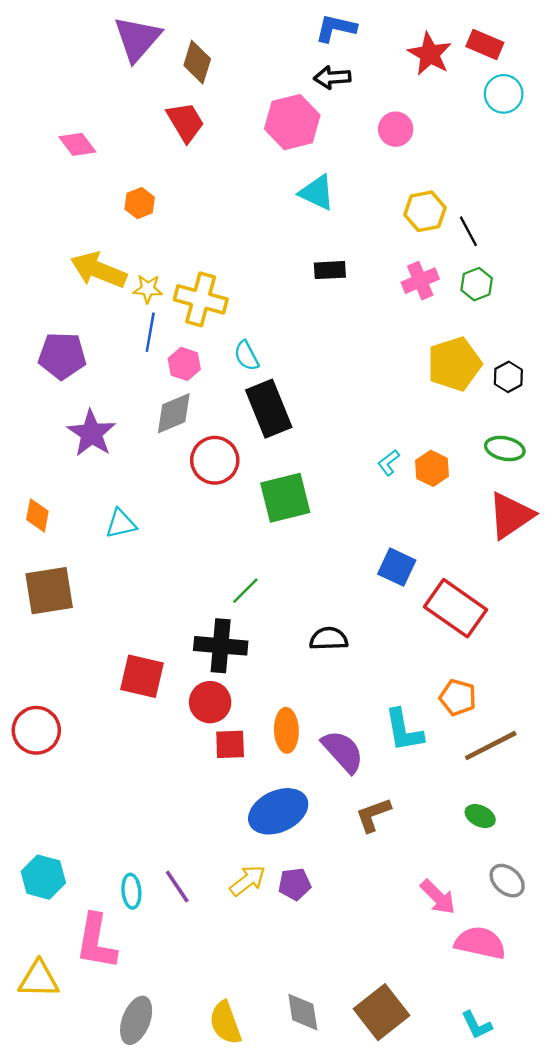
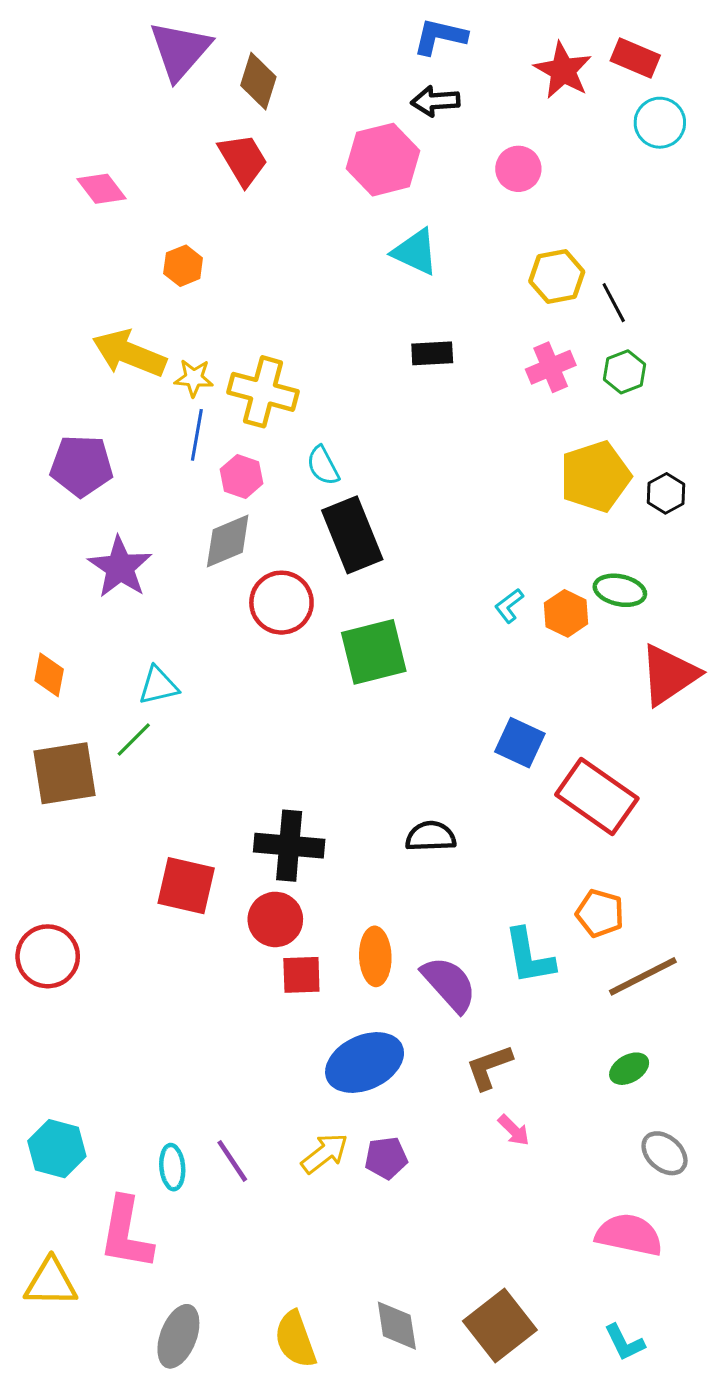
green ellipse: (505, 449) -> (620, 590), moved
green line: (245, 591) -> (134, 739), moved
green ellipse: (480, 816) -> (629, 1069), turned -56
pink arrow: (438, 897) -> (514, 1130), moved, size x0.7

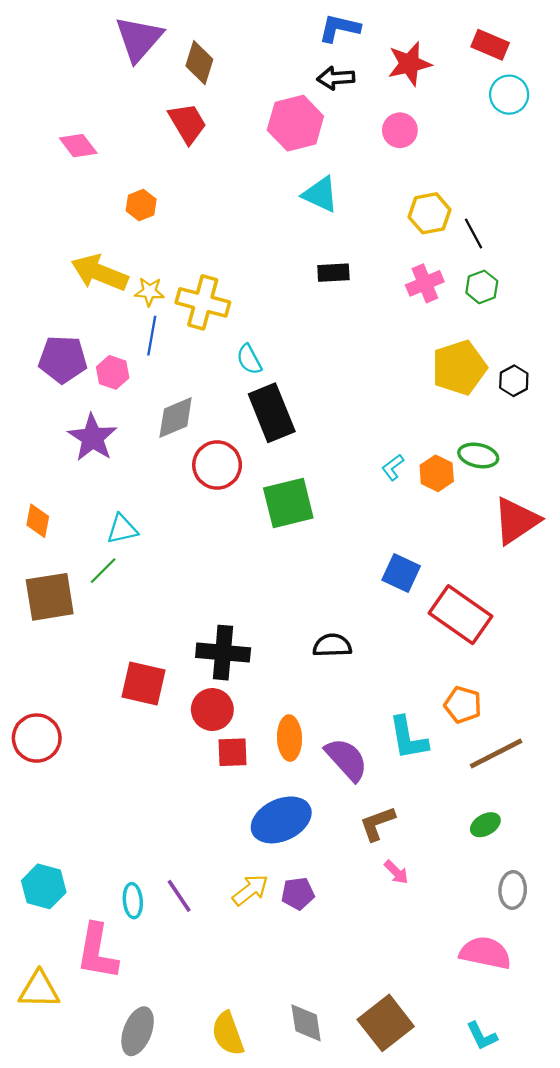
red star: (563, 70) -> (409, 64), moved, turned 30
pink hexagon: (241, 476) -> (113, 372), moved
gray ellipse: (664, 1153) -> (513, 890), turned 51

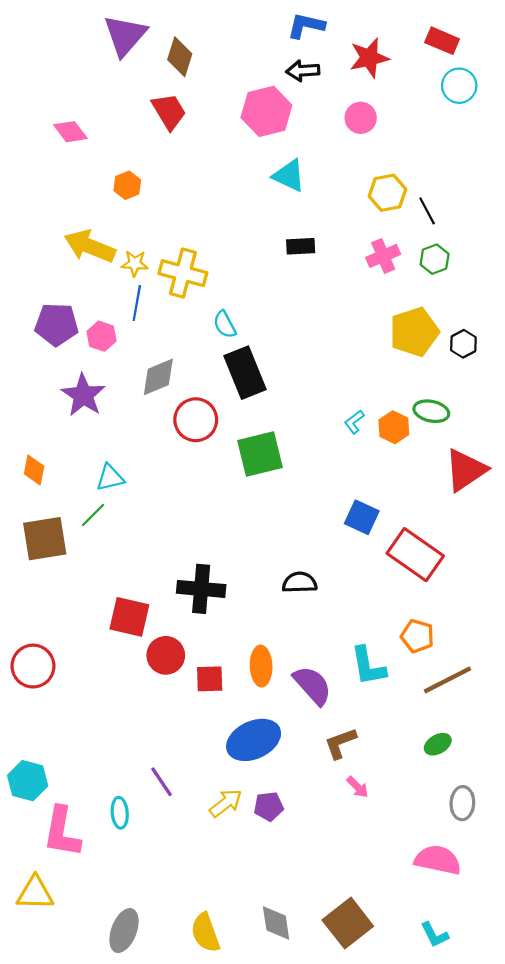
red circle: (212, 710) -> (166, 655), moved
cyan hexagon: (44, 886) -> (28, 781), moved
purple line: (179, 896) -> (161, 782), moved
pink L-shape: (97, 952) -> (62, 832), moved

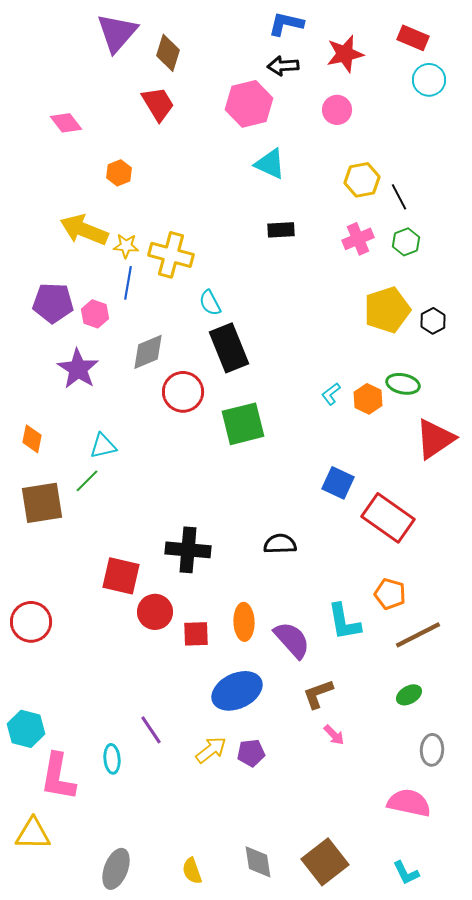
yellow semicircle: (205, 933) -> (192, 871), size x0.7

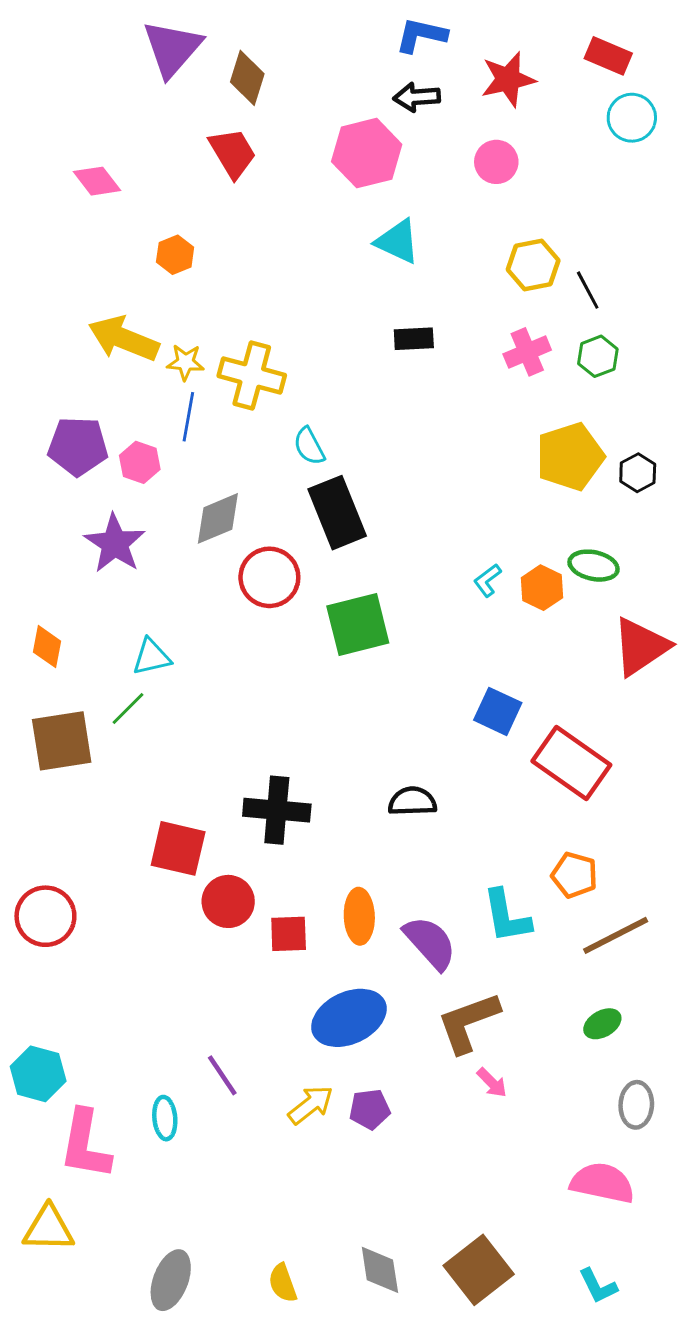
brown L-shape: (318, 694) -> (468, 1022), size x1.4

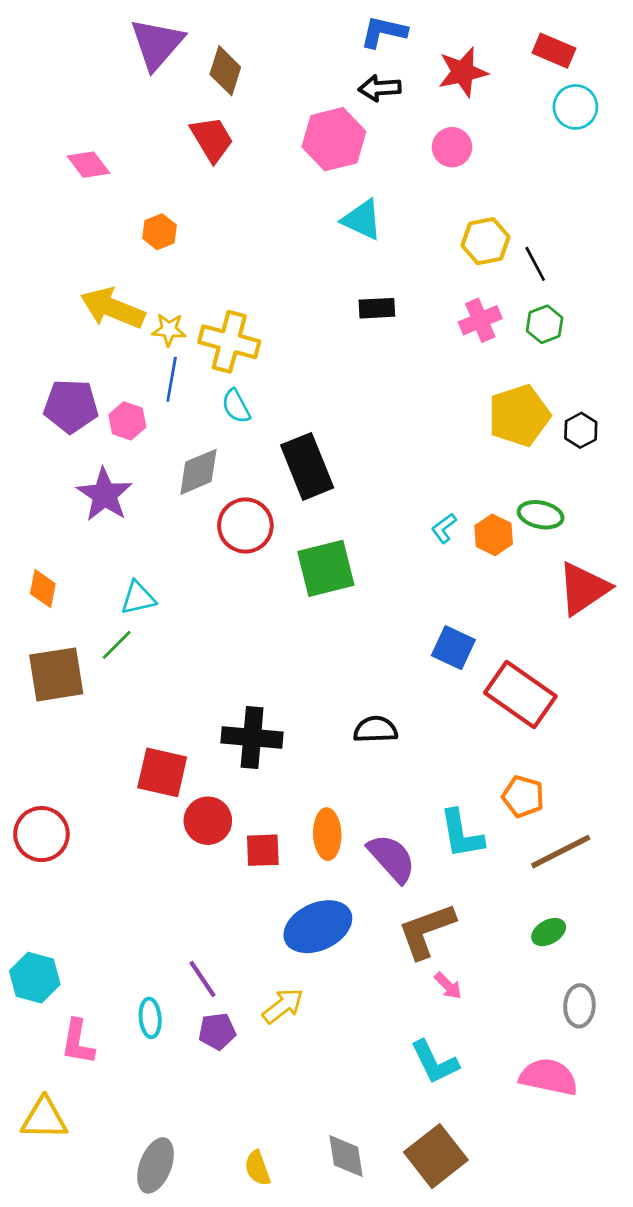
cyan semicircle: (309, 446) -> (236, 406), moved
purple pentagon: (370, 1109) -> (217, 1031), moved
pink L-shape: (85, 1145) -> (78, 1042), size x0.7
cyan L-shape: (598, 1286) -> (435, 1062), moved, size x1.4

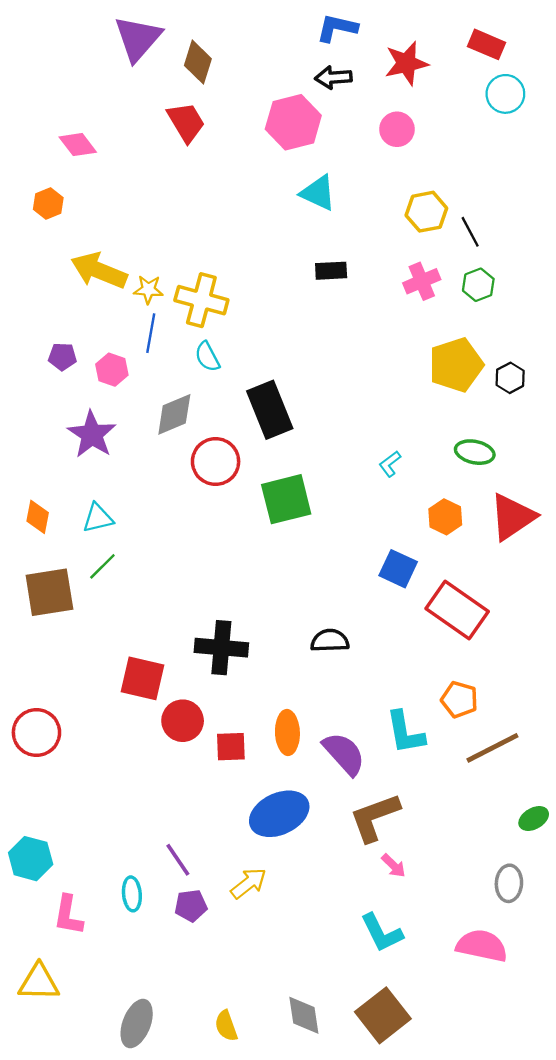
orange hexagon: (160, 232) -> (48, 203), moved
purple pentagon: (71, 406) -> (62, 357), size x0.6
orange hexagon: (494, 535) -> (445, 517), moved
cyan triangle: (138, 598) -> (98, 518), moved
green ellipse: (549, 932) -> (534, 819), moved

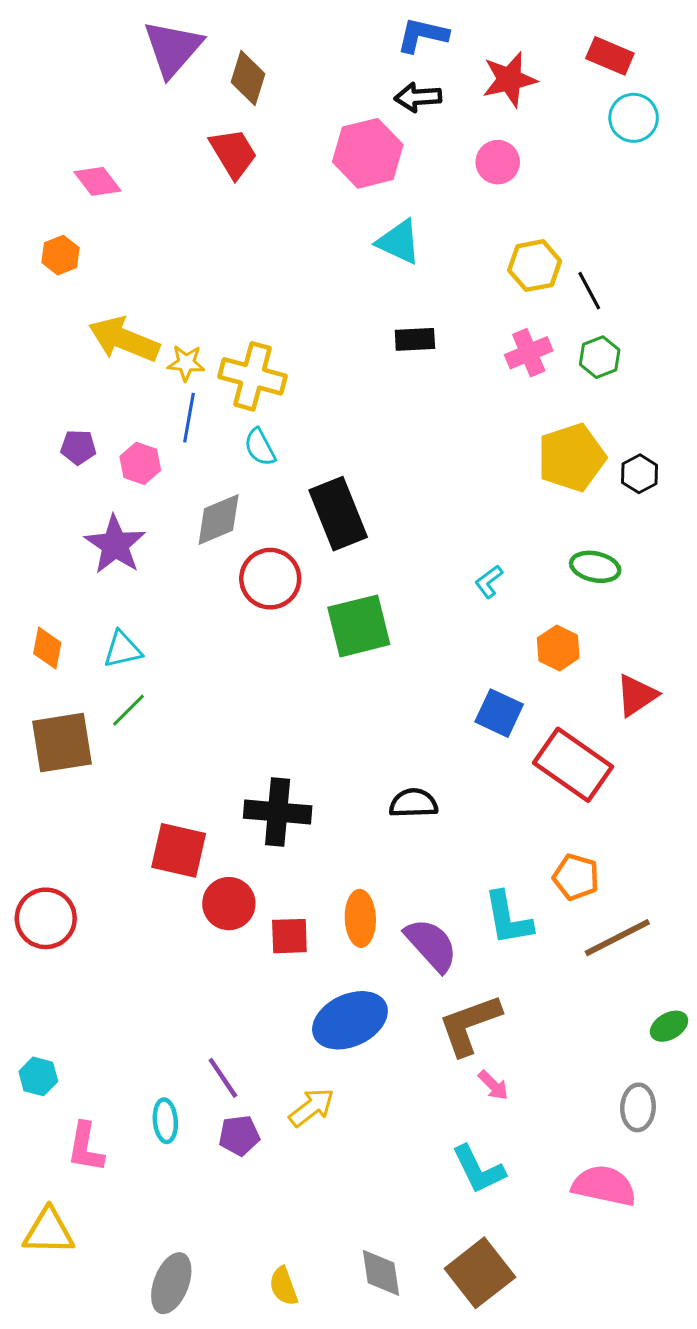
red triangle: (512, 517) -> (637, 695), moved, size x0.7
cyan hexagon: (31, 859) -> (38, 1076), size x0.7

